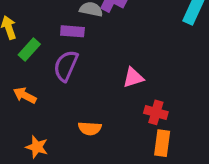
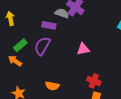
green rectangle: (29, 50) -> (20, 45), moved
pink triangle: (133, 78) -> (83, 49), moved

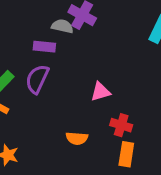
pink triangle: (83, 49) -> (101, 92), moved
orange semicircle: (52, 86) -> (77, 138), moved

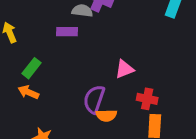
purple semicircle: (37, 79) -> (94, 99), moved

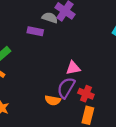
purple semicircle: (94, 99) -> (66, 88), moved

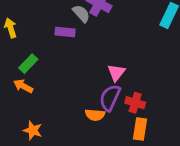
gray semicircle: (50, 18) -> (81, 14), turned 35
pink triangle: (73, 68) -> (116, 73), turned -35

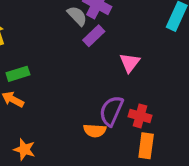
purple rectangle: (65, 32) -> (94, 36), moved, turned -48
green rectangle: (28, 64) -> (18, 74), turned 30
pink triangle: (116, 73) -> (130, 63), moved

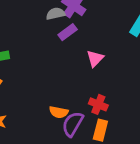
gray semicircle: (77, 16) -> (56, 14), turned -66
purple semicircle: (111, 111) -> (73, 124), moved

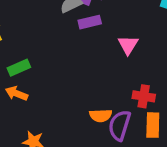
purple rectangle: (68, 32) -> (90, 22), turned 36

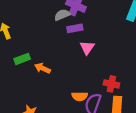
pink triangle: (128, 45) -> (87, 48), moved
orange arrow: (16, 93) -> (42, 68), moved

